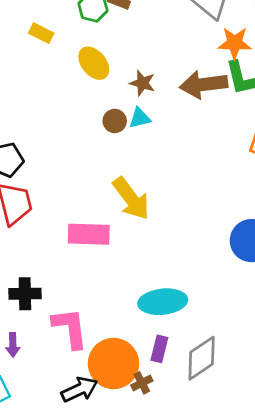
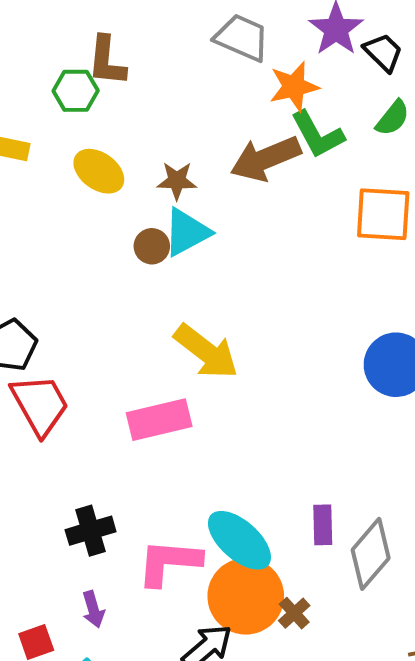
cyan triangle: (140, 118) -> (187, 232), size x1.5
cyan ellipse: (163, 302) -> (239, 540), moved, turned 63
pink L-shape: (70, 328) -> (169, 562), turned -63
purple rectangle: (159, 349) -> (323, 525), moved

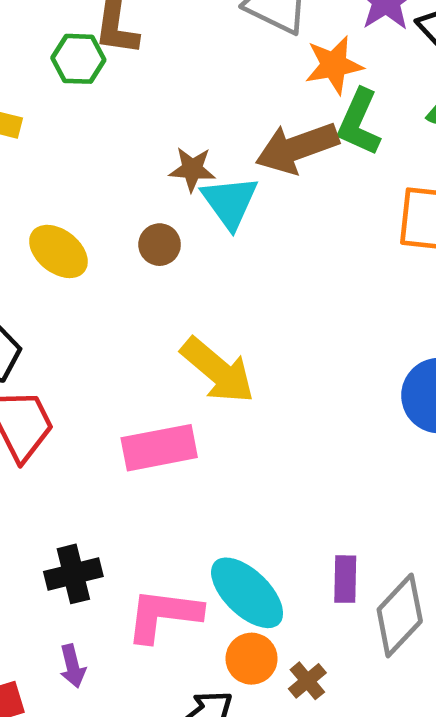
green L-shape: (318, 135) -> (359, 122), turned 50
yellow ellipse: (99, 171) -> (58, 251), moved
cyan triangle: (187, 232) -> (230, 202), moved, turned -40
orange circle: (246, 596) -> (252, 659), size x0.6

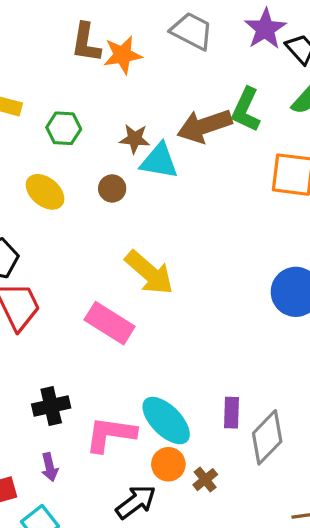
green hexagon: (78, 59) -> (64, 128), moved
orange star: (334, 65) -> (123, 55), moved
cyan triangle: (230, 202) -> (159, 161), turned -45
pink rectangle: (159, 448) -> (110, 323), turned 42

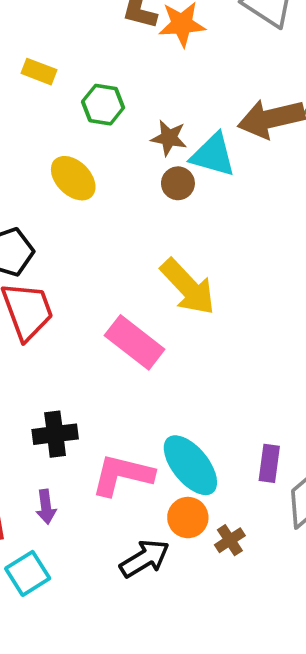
brown star: (135, 139) -> (169, 138), moved
brown circle: (112, 188) -> (178, 183), moved

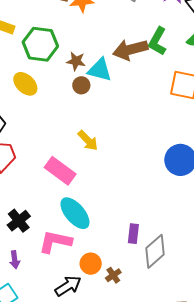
green hexagon: (103, 105) -> (40, 44), size x1.6
yellow arrow: (188, 287) -> (88, 140), size x0.7
black cross: (55, 434) -> (19, 221), turned -30
cyan ellipse: (190, 465) -> (75, 213), moved

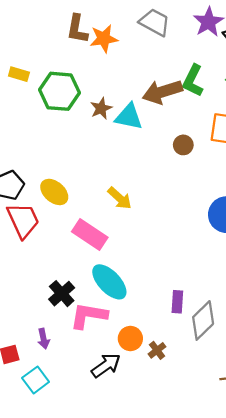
brown star: (76, 61) -> (101, 108), turned -30
yellow ellipse: (25, 84) -> (54, 192), moved
brown circle: (81, 85) -> (183, 145), moved
black cross: (19, 221) -> (62, 294), moved

